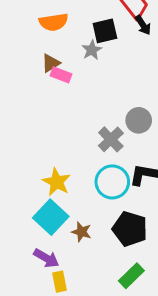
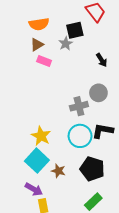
black arrow: (143, 25) -> (102, 60), moved
brown triangle: (51, 63) -> (37, 45), moved
gray cross: (111, 139) -> (79, 106), turned 30

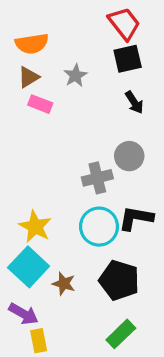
black square: (75, 30) -> (128, 59), moved

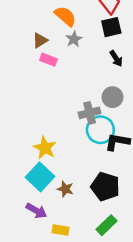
orange semicircle: (32, 44) -> (65, 16), moved, turned -130
cyan circle: (99, 227) -> (100, 130), moved
yellow rectangle: (39, 341) -> (61, 230), moved, turned -70

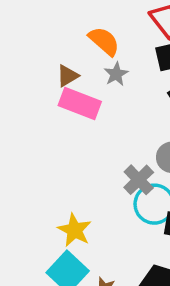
pink rectangle: (48, 60) -> (80, 104), size x1.6
gray cross: (90, 113) -> (139, 180), turned -30

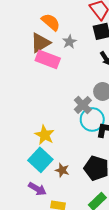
orange semicircle: (104, 41) -> (51, 22), moved
brown triangle: (68, 76) -> (40, 43), size x1.5

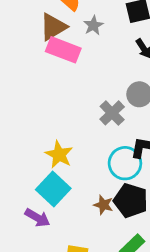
cyan circle: (92, 119) -> (125, 163), moved
brown star: (62, 170) -> (103, 205), moved
purple arrow: (37, 189) -> (37, 218), moved

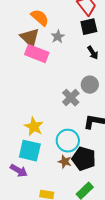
brown triangle: (53, 27) -> (30, 38), turned -45
cyan circle: (125, 163) -> (68, 141), moved
cyan square: (53, 189) -> (30, 151), turned -30

